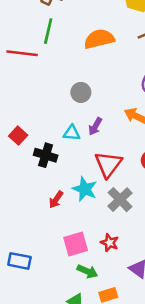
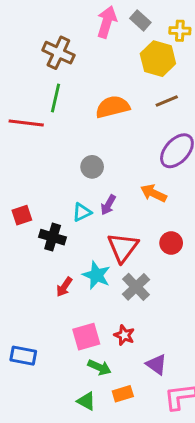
cyan triangle: (72, 133) -> (82, 212), turned -30
red square: (18, 136) -> (22, 215), turned 30

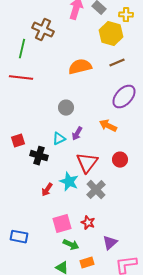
green line: (55, 98) -> (22, 49), moved
purple triangle: (156, 364) -> (110, 243), turned 42

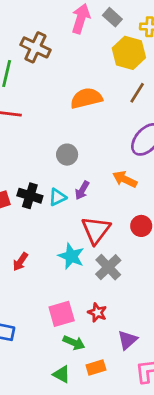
brown line: (117, 63) -> (137, 93), turned -35
black cross: (39, 156) -> (30, 196), moved
red arrow: (47, 190) -> (20, 262), moved

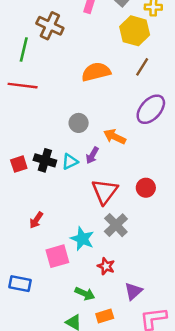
orange arrow: (125, 179) -> (115, 137), moved
cyan star: (71, 256) -> (82, 239), moved
pink square: (62, 314) -> (57, 256), moved

